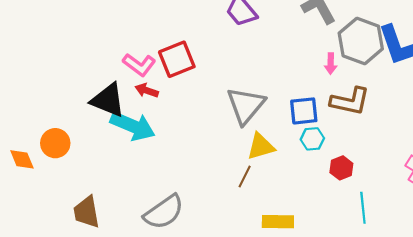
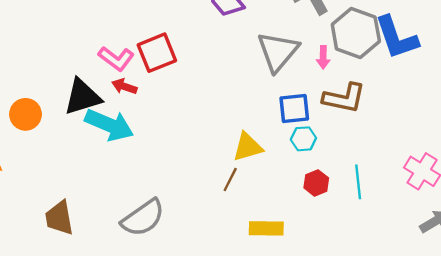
black triangle: (108, 100) -> (82, 97), turned -39
gray triangle: (246, 106) -> (278, 52), moved
orange circle: (55, 143) -> (25, 114), moved
red hexagon: (341, 168) -> (316, 183), moved
cyan line: (363, 208) -> (358, 182), moved

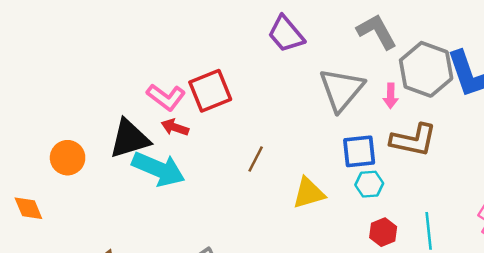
brown line: (230, 179) -> (256, 159), moved

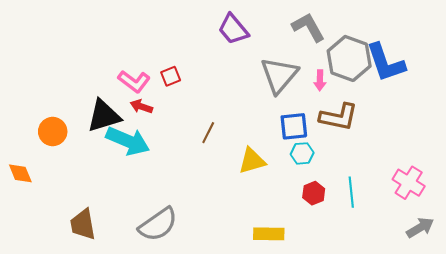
red square: (210, 91) -> (171, 76), size x0.6

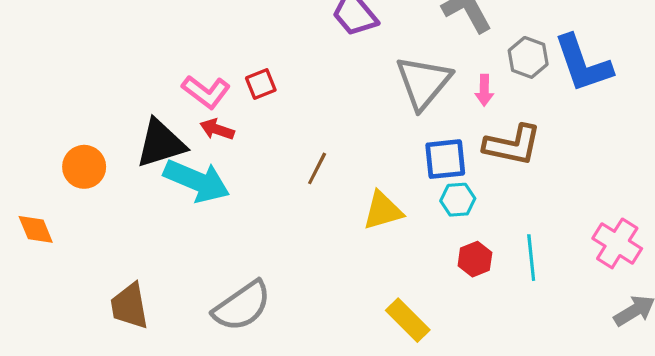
gray hexagon: (349, 58) -> (528, 57), size x0.6
yellow rectangle: (269, 234) -> (408, 320), turned 44

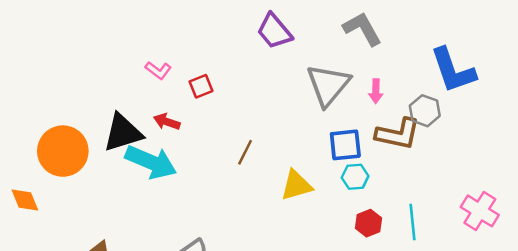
gray hexagon: (528, 57) -> (425, 111), moved
pink L-shape: (206, 92) -> (158, 70), moved, size x0.7
orange circle: (84, 167) -> (63, 151), size x1.5

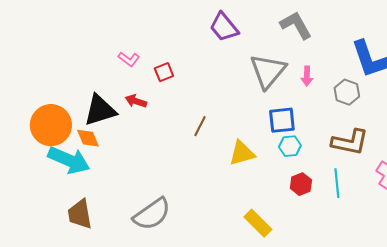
brown L-shape: (398, 134) -> (350, 142), moved
cyan arrow: (151, 162) -> (69, 160), moved
orange diamond: (25, 200) -> (88, 138), moved

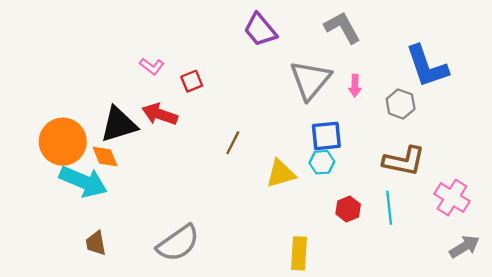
red arrow: (136, 101) -> (160, 114), size x1.4
cyan hexagon: (290, 146) -> (322, 162), moved
brown trapezoid: (80, 214) -> (96, 243), size x0.7
yellow rectangle: (258, 223) -> (299, 253), turned 48

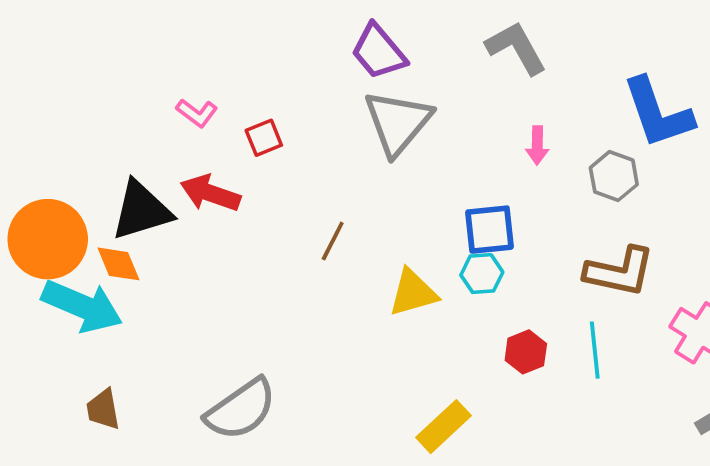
gray triangle: (310, 80) -> (398, 122), moved
yellow rectangle: (299, 253) -> (444, 427), turned 44

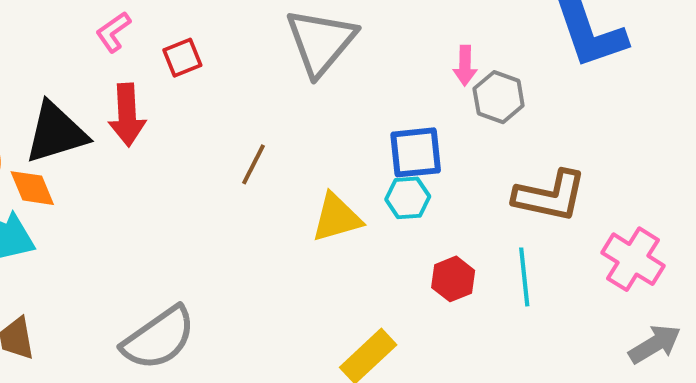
pink L-shape: (197, 113) -> (113, 32), turned 108
gray hexagon: (614, 176) -> (499, 97), moved
red arrow: (210, 193) -> (127, 115), turned -112

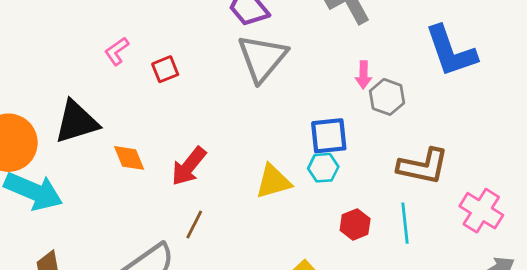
red arrow: (127, 115) -> (189, 166), moved, turned 42
brown line: (254, 164) -> (194, 224), moved
orange diamond: (32, 188) -> (129, 158), moved

